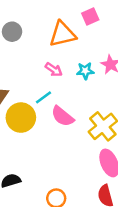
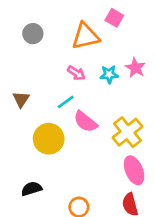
pink square: (90, 17) -> (114, 18), turned -36
yellow circle: (21, 118) -> (49, 139), moved

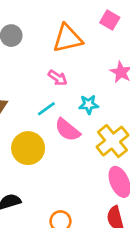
pink square: (114, 18) -> (110, 20), moved
cyan star: (109, 74) -> (89, 104), moved

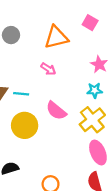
cyan star: (89, 104) -> (95, 90), moved
cyan line: (46, 109) -> (21, 94), moved, turned 42

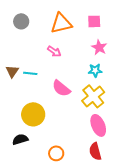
pink square: (90, 23) -> (94, 21), moved, turned -32
yellow circle: (25, 125) -> (33, 114), moved

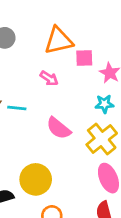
pink square: (94, 21) -> (84, 58), moved
yellow circle: (33, 114) -> (36, 179), moved

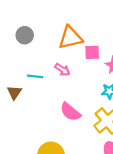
cyan line: (17, 108) -> (35, 76), moved

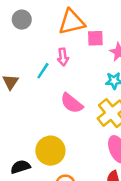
pink arrow: (62, 70) -> (63, 57), turned 49
cyan line: (35, 76) -> (43, 71), moved, turned -63

